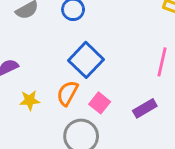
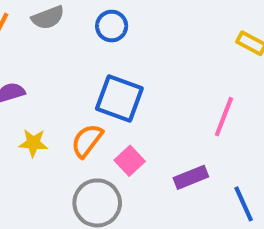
blue square: (86, 60) -> (119, 99), turned -32

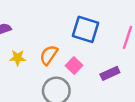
blue square: (119, 99) -> (85, 29), moved

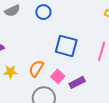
purple rectangle: (110, 73) -> (77, 82), moved

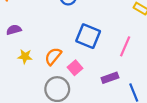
purple rectangle: (77, 82) -> (110, 78), moved

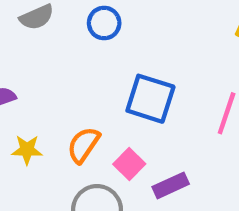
purple rectangle: (110, 78) -> (171, 185), moved

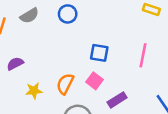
blue square: (150, 99) -> (99, 53), size x0.7
pink square: (129, 164) -> (95, 81), moved

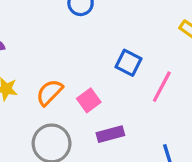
blue square: (99, 53) -> (128, 63), moved

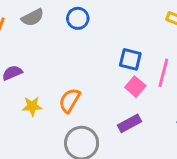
pink square: (89, 100) -> (135, 87), moved

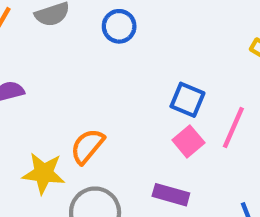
yellow star: (32, 106) -> (44, 173), moved, size x1.4
purple rectangle: (129, 123) -> (171, 195), turned 35

